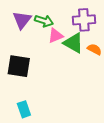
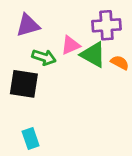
purple triangle: (22, 20) -> (28, 25), turned 36
green arrow: (44, 21) -> (44, 57), moved

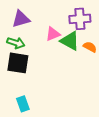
green arrow: (44, 57) -> (16, 43), moved

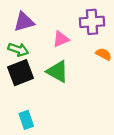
green triangle: (70, 41) -> (57, 71), moved
black square: (18, 63) -> (21, 73), turned -30

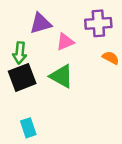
purple triangle: (24, 22) -> (41, 23), moved
green arrow: (18, 50) -> (20, 53), turned 78

